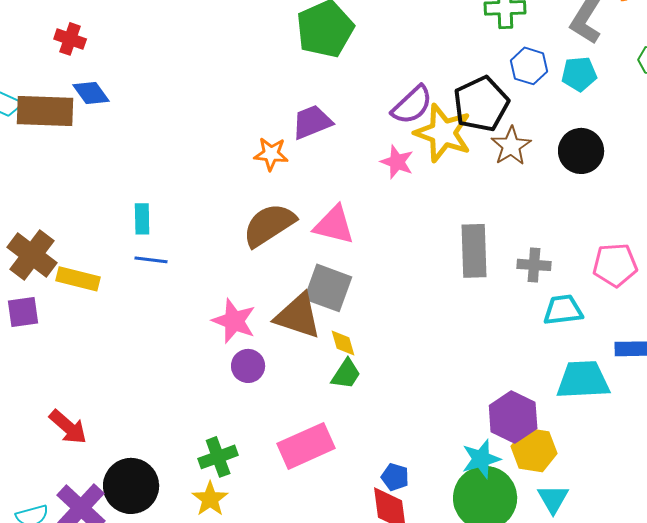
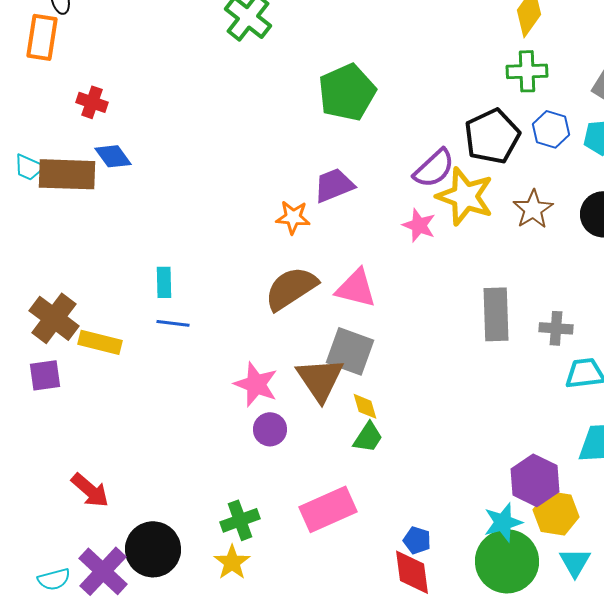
black pentagon: (481, 104) -> (492, 136), moved
brown triangle: (298, 316) -> (320, 379), turned 38

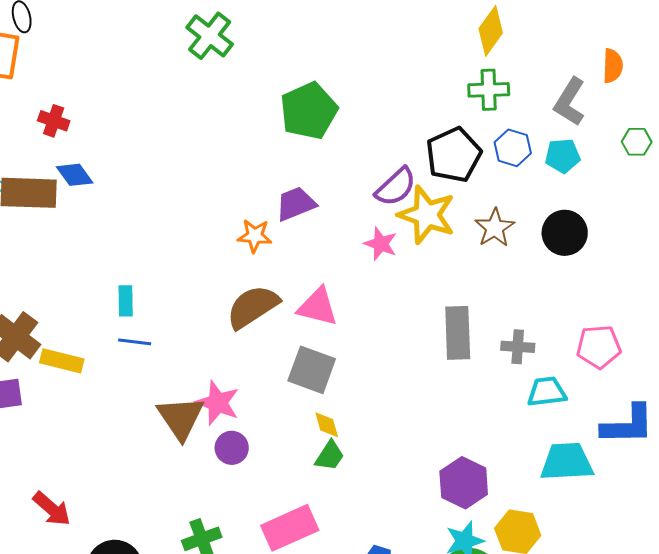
brown triangle: (320, 379) -> (181, 418), moved
purple hexagon: (535, 480) -> (464, 483), moved

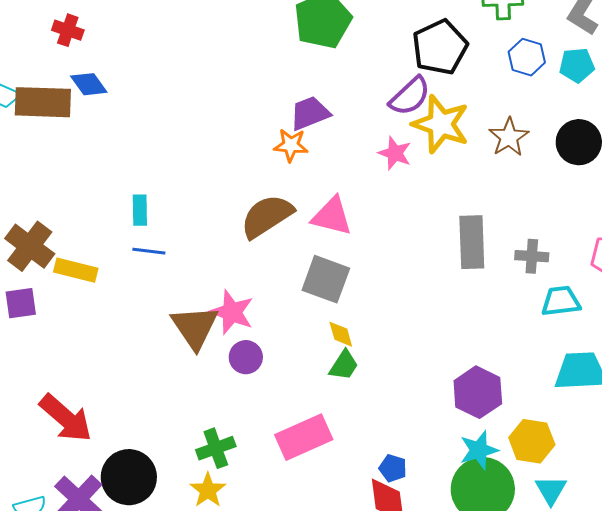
black pentagon: (454, 155) -> (440, 47), moved
orange star: (255, 236) -> (291, 145), moved
red arrow: (52, 509) -> (66, 418), size x1.4

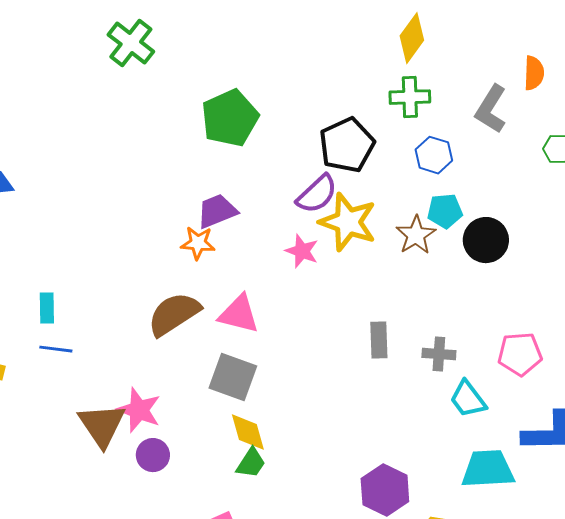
cyan pentagon: (577, 65) -> (445, 211), moved
gray rectangle: (472, 242) -> (379, 340), size x0.7
cyan trapezoid: (561, 301) -> (468, 399), turned -120
yellow diamond: (341, 334) -> (248, 432), size x1.4

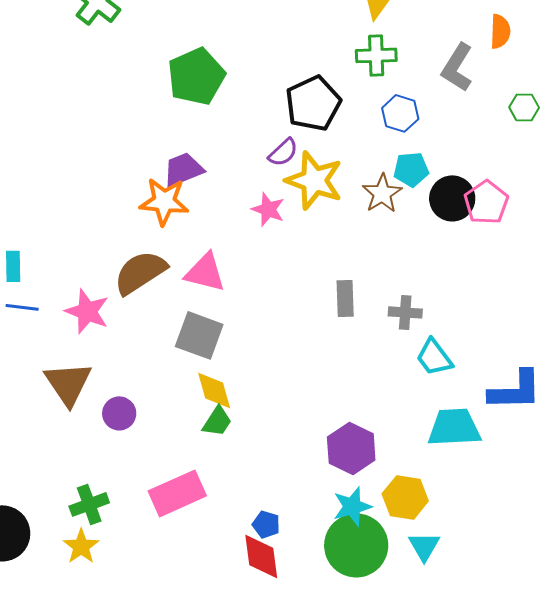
purple semicircle: (317, 194) -> (283, 152), size x0.7
orange star: (198, 243) -> (164, 201), size x1.4
pink pentagon: (520, 354) -> (486, 202), moved, turned -30
pink star: (139, 410) -> (87, 311), moved

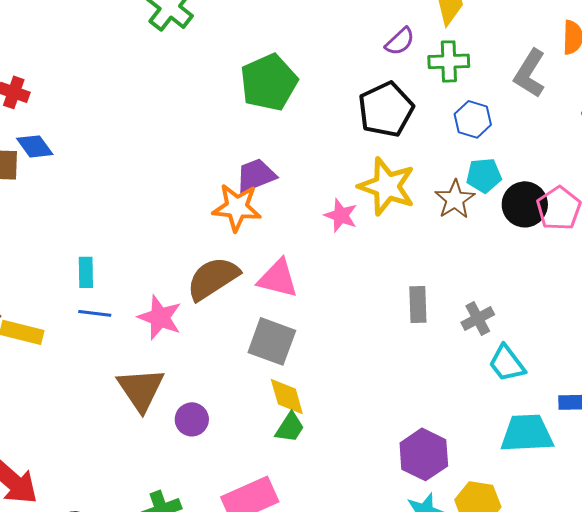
purple semicircle: (283, 152) -> (400, 41), moved
gray cross: (405, 312) -> (478, 318), turned -32

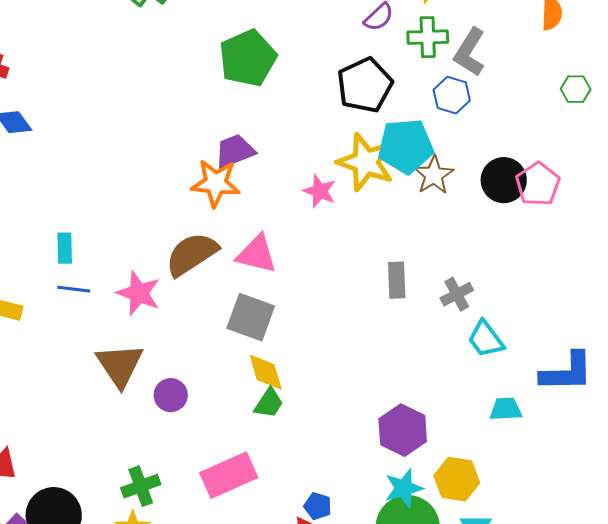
gray L-shape: (530, 73) -> (470, 52), moved
cyan pentagon: (484, 175) -> (406, 146), moved, size x1.6
cyan trapezoid: (527, 433) -> (506, 409), size x0.6

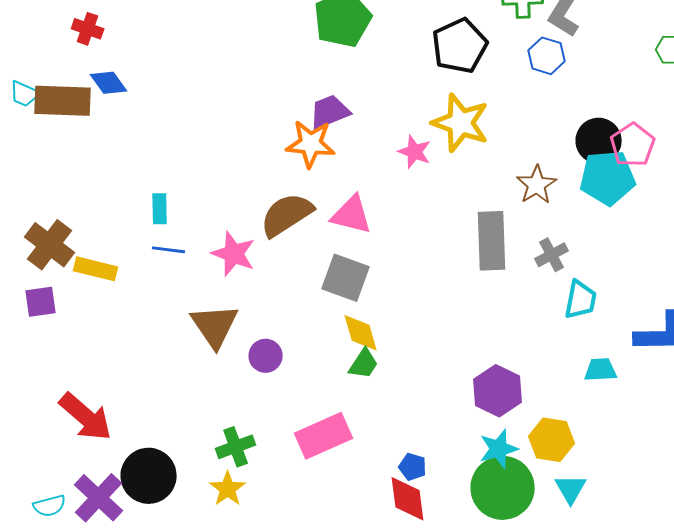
cyan pentagon: (406, 146) -> (608, 178), moved
brown star: (434, 175) -> (537, 185), moved
gray rectangle: (397, 280) -> (492, 241), size x1.6
cyan trapezoid: (486, 339) -> (581, 300), turned -132

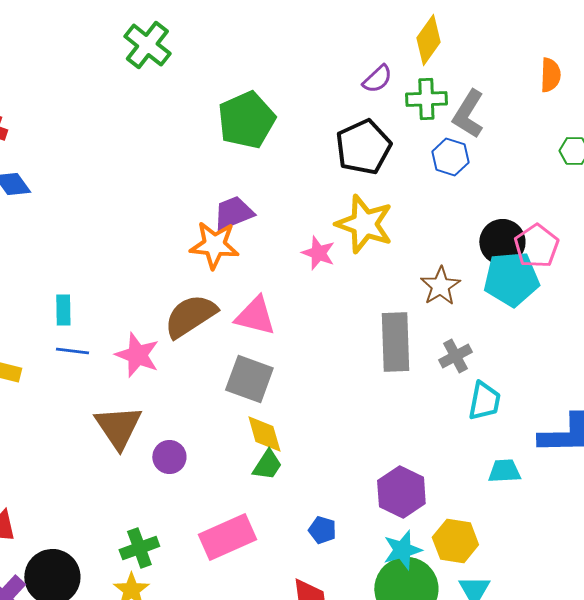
blue pentagon: (413, 467) -> (322, 530), moved

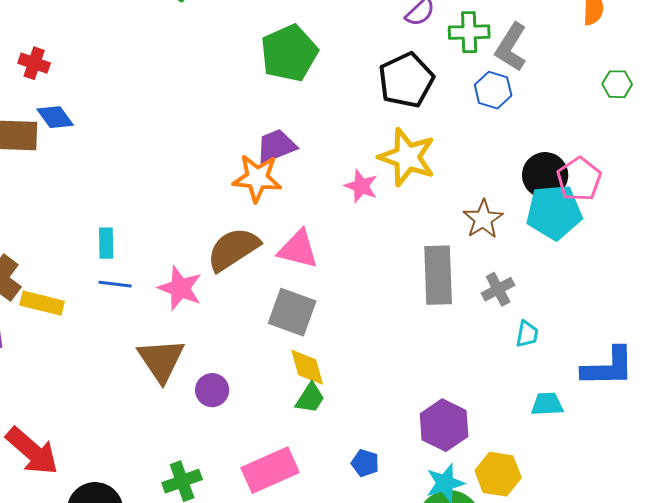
cyan trapezoid: (484, 401) -> (527, 334), size x0.7

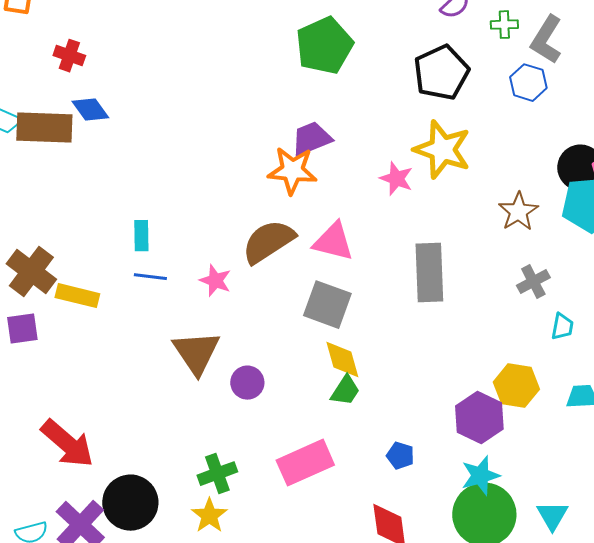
green cross: (469, 32) -> (504, 25), size x0.7
gray rectangle: (438, 275) -> (429, 273), moved
pink star: (180, 288) -> (215, 281), size x0.7
yellow hexagon: (498, 474) -> (516, 386), moved

